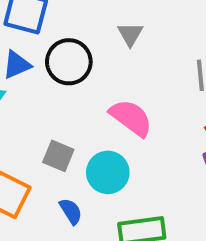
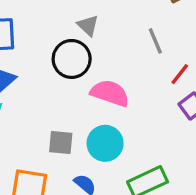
black circle: (69, 62) -> (72, 59), moved

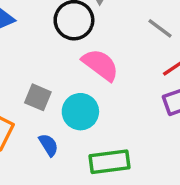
gray line: (155, 41) -> (160, 28), turned -48

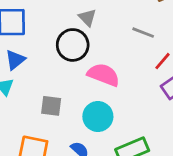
gray square: (38, 97) -> (51, 106), moved

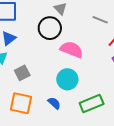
gray square: (51, 106) -> (22, 73), moved, turned -35

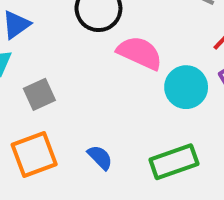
cyan circle: (67, 79) -> (186, 87), moved
orange square: (21, 103) -> (34, 155), turned -35

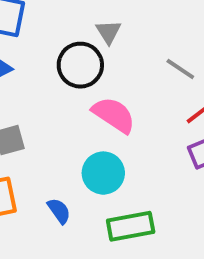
cyan circle: (186, 87) -> (103, 173), moved

